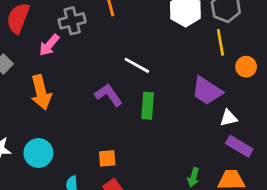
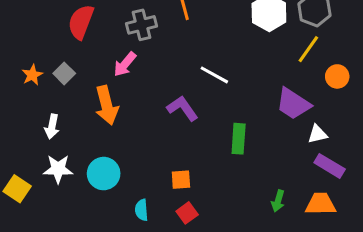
yellow line: (220, 42) -> (308, 49), turned 45
pink arrow: (49, 45) -> (125, 64), moved
green rectangle: (148, 106) -> (239, 139), moved

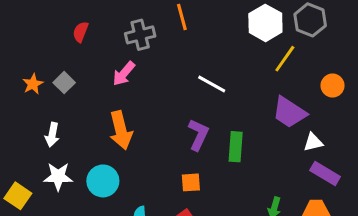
red semicircle: (81, 22) -> (81, 32), size x0.6
yellow line: (308, 49) -> (285, 59), moved
orange arrow: (107, 105) -> (121, 130), moved
purple L-shape: (182, 108) -> (198, 135), moved, turned 60
orange square: (181, 180) -> (191, 182), moved

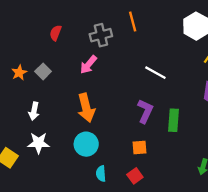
cyan circle: (103, 181) -> (86, 144), moved

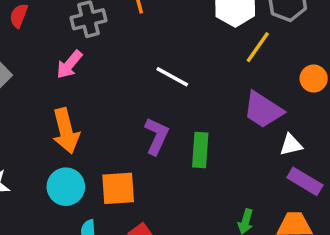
orange square: (139, 147) -> (118, 188), moved, size x1.5

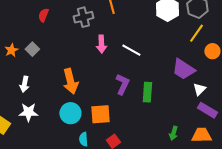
yellow line: (258, 47) -> (196, 33), moved
pink arrow: (69, 65) -> (101, 44), moved, turned -42
white triangle: (291, 145) -> (199, 89), turned -32

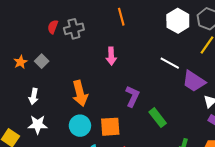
gray cross: (83, 17) -> (74, 29), moved
white line: (131, 50) -> (170, 63), moved
green rectangle: (147, 92) -> (158, 118), moved, turned -42

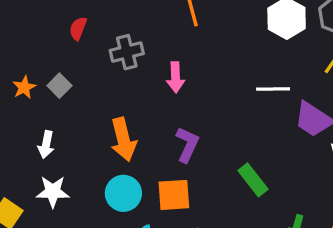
gray cross: (74, 29) -> (127, 52), moved
white line: (170, 63) -> (273, 89), turned -30
purple L-shape: (132, 96) -> (187, 145), moved

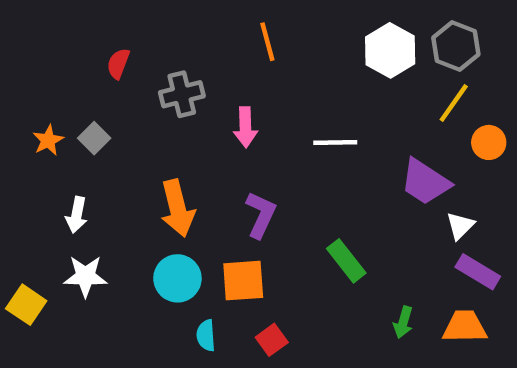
white line: (273, 89) -> (335, 142), moved

